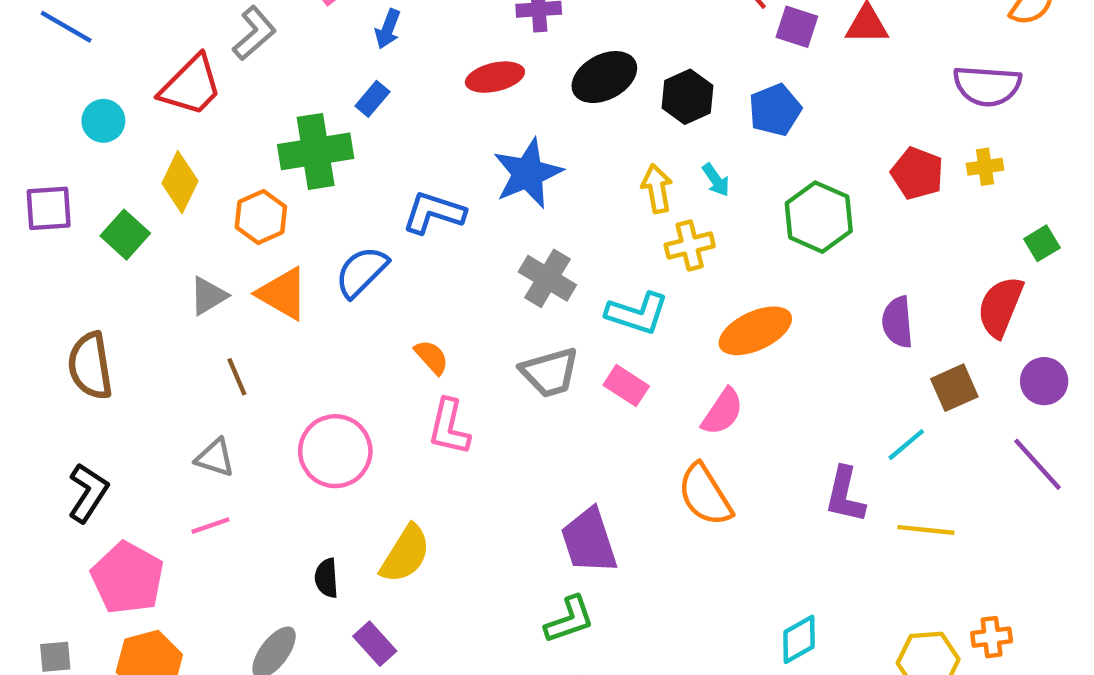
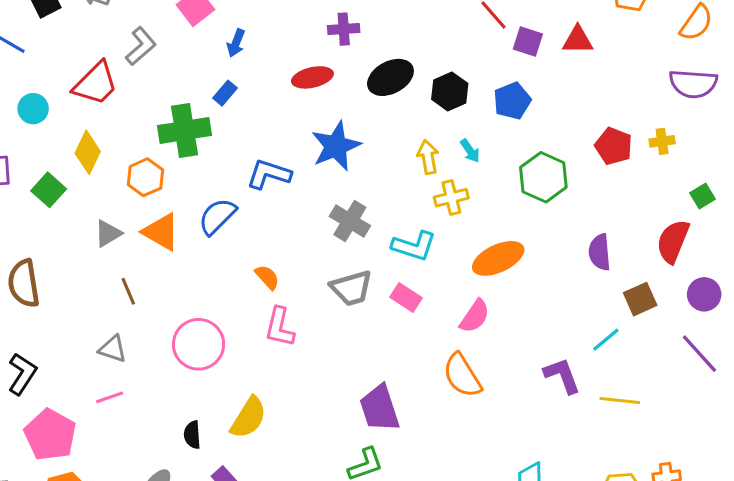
purple semicircle: (987, 86) -> (693, 84), moved
purple L-shape: (845, 495) -> (562, 375), turned 147

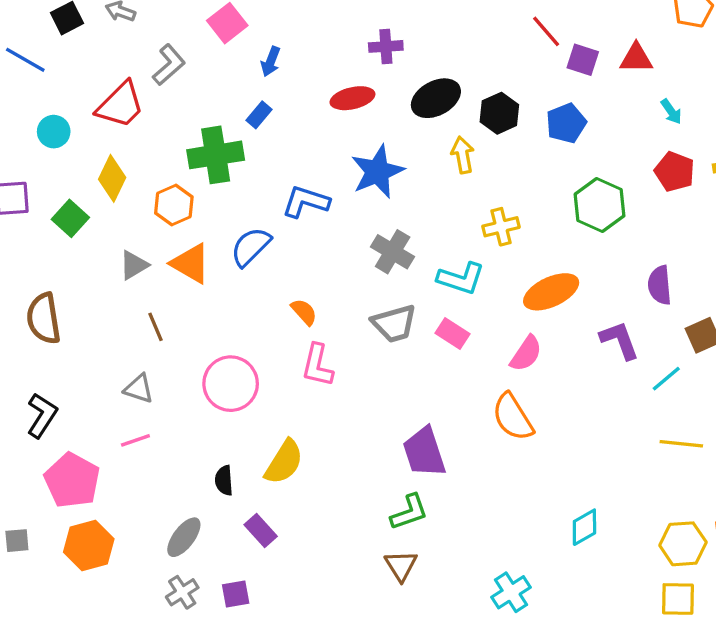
cyan arrow: (470, 151) -> (671, 112), moved
yellow arrow: (428, 157) -> (463, 155), moved
purple L-shape: (562, 375) -> (620, 340), moved

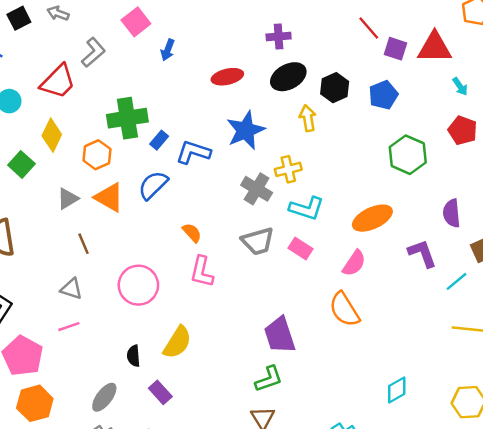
purple cross: (386, 46) -> (279, 36), moved
red triangle: (636, 58) -> (435, 47), size x1.4
blue rectangle: (259, 115) -> (159, 140), moved
yellow cross: (501, 227) -> (288, 169), moved

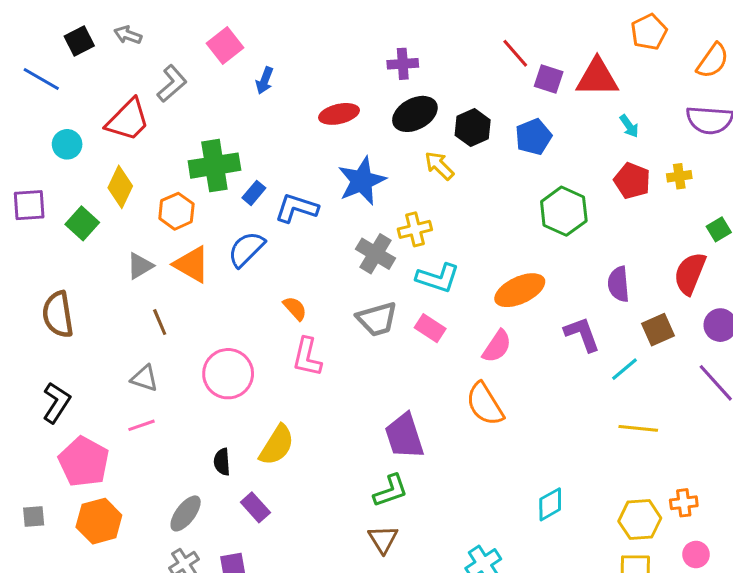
yellow arrow: (308, 118) -> (439, 166), turned -35

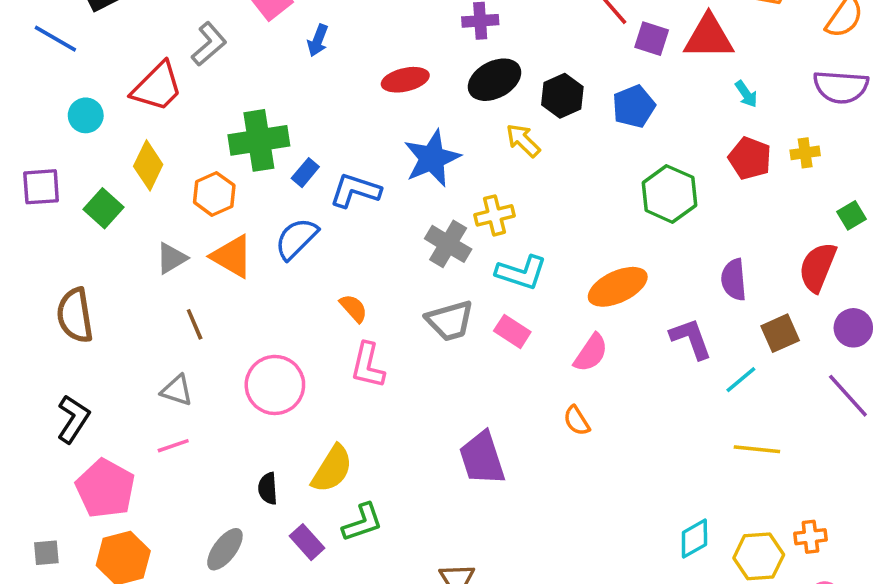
orange semicircle: (485, 404) -> (577, 421), size x0.6
green L-shape: (391, 491) -> (362, 522), moved
cyan diamond: (550, 504) -> (694, 539), moved

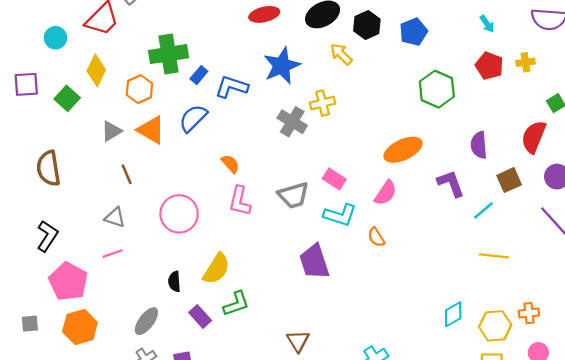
cyan L-shape: (521, 273) -> (340, 215), moved
gray trapezoid: (450, 321) -> (293, 195), moved

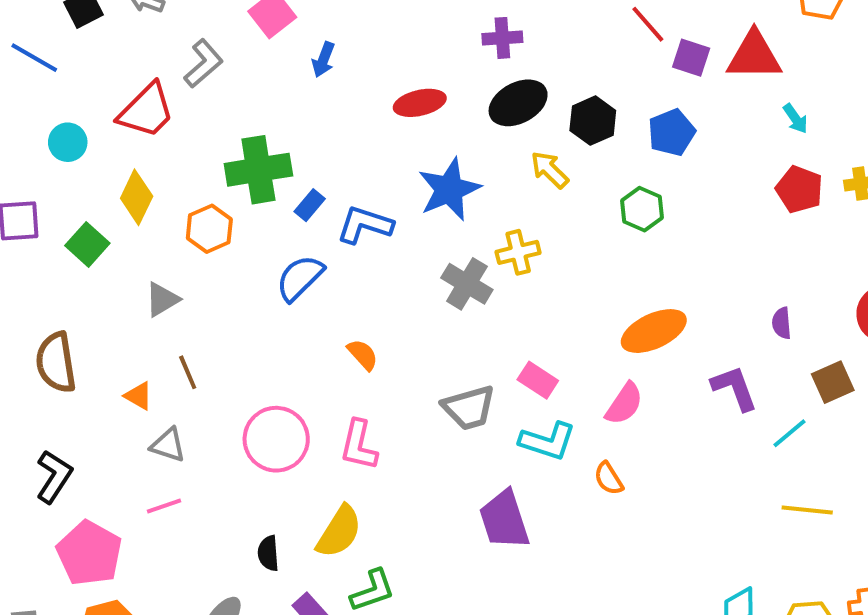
green hexagon: (437, 89) -> (642, 209), moved, size x0.7
orange triangle: (151, 130) -> (139, 396), moved, size x0.6
purple semicircle: (479, 145) -> (782, 323), size x0.7
pink L-shape: (240, 201) -> (359, 445), moved

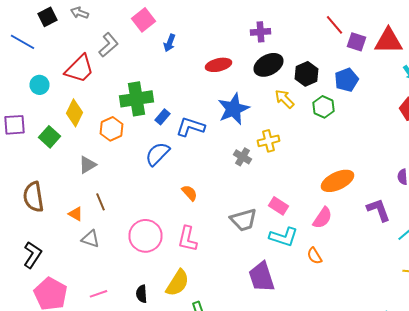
green hexagon: (642, 209) -> (324, 107), moved
gray cross: (467, 284) -> (242, 157), size x0.7
pink line: (164, 506) -> (98, 294), moved

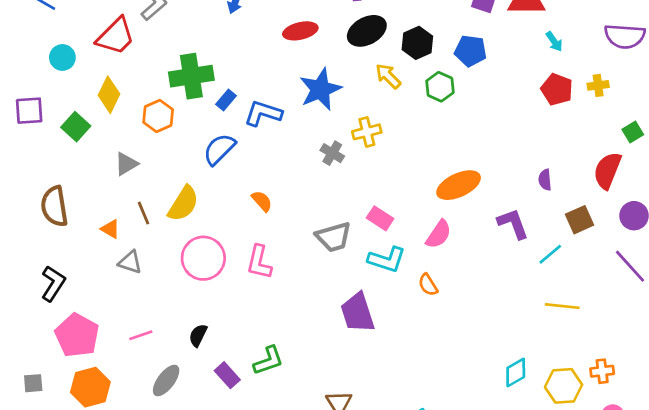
blue pentagon: (346, 80) -> (471, 51), turned 30
yellow semicircle: (178, 283) -> (183, 204), moved
black semicircle: (142, 294) -> (198, 335), turned 30

